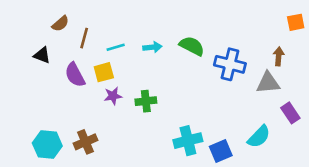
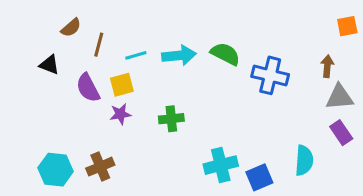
cyan arrow: (152, 47) -> (179, 55), size x1.5
gray triangle: (268, 83) -> (340, 97), moved
purple star: (113, 96) -> (120, 114), moved
cyan semicircle: (259, 137) -> (304, 160), turned -40

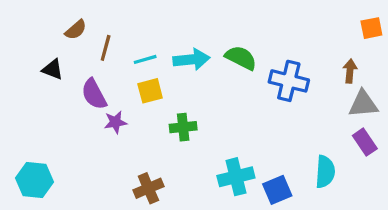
yellow square: (122, 85) -> (150, 91), moved
purple star: (120, 114) -> (115, 122), moved
brown cross: (100, 167) -> (148, 188), moved
cyan hexagon: (56, 170) -> (35, 180), moved

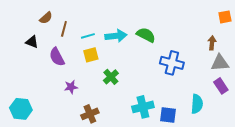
blue cross: (289, 81) -> (172, 63), moved
purple star: (115, 122) -> (71, 87), moved
green cross: (183, 127) -> (111, 77), turned -35
blue square: (277, 190) -> (168, 115), turned 30

